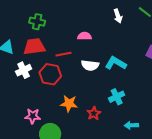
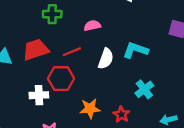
green cross: (37, 22) -> (52, 14), moved
white semicircle: (90, 65) -> (106, 59), turned -66
white cross: (24, 70) -> (39, 95), moved, turned 35

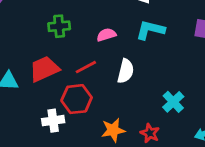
cyan L-shape: (135, 50) -> (150, 30), moved

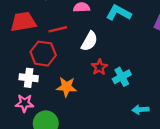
white cross: (53, 121) -> (29, 78), moved
red star: (150, 133) -> (99, 67), moved

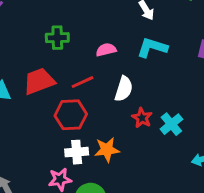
white cross: (29, 78) -> (77, 152), moved

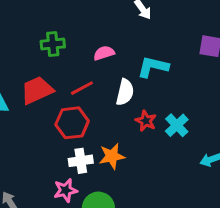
cyan L-shape: (152, 47) -> (153, 67), moved

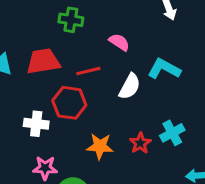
pink semicircle: (104, 53) -> (119, 42), turned 36
red star: (146, 121) -> (140, 143), moved
white cross: (81, 161) -> (36, 124), moved

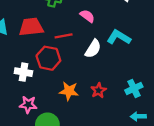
cyan cross: (172, 133) -> (134, 88), moved

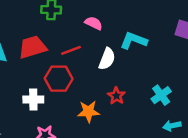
red star: (98, 90) -> (116, 96), moved

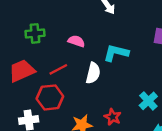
red star: (116, 96) -> (113, 117), moved

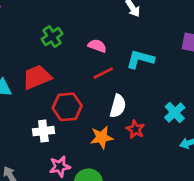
green cross: (35, 33) -> (52, 37), turned -30
red line: (58, 69) -> (103, 73), moved
white semicircle: (93, 73) -> (118, 106), moved

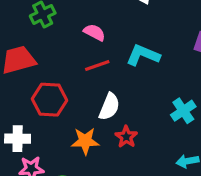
cyan cross: (175, 113) -> (183, 111), moved
white cross: (43, 131) -> (18, 139), moved

